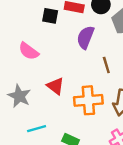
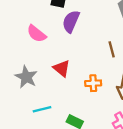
purple semicircle: (85, 37) -> (71, 21), moved
orange cross: (88, 100) -> (93, 83), size x0.6

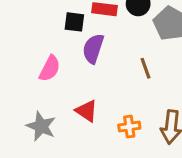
pink semicircle: (37, 34) -> (50, 68), turned -96
brown line: (112, 49) -> (146, 68), moved

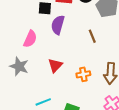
red triangle: (86, 111) -> (55, 65), turned 42
gray star: (41, 126) -> (19, 66), moved

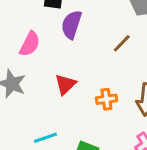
brown line: (92, 36) -> (122, 43), turned 64

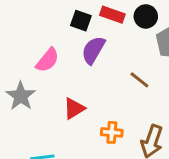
brown line: (122, 43) -> (139, 80), turned 72

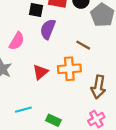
orange cross: (112, 132) -> (69, 69), moved, size x1.5

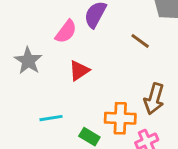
pink semicircle: (17, 41) -> (66, 32), moved
orange cross: (69, 69) -> (120, 118), moved

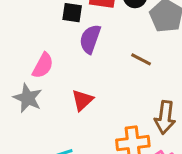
pink semicircle: (66, 32) -> (43, 66), moved

